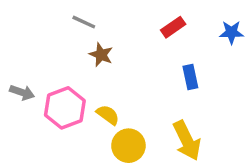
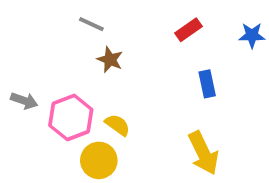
yellow circle: (128, 146) -> (99, 160), moved

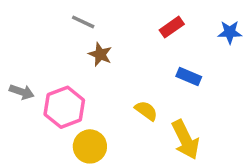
blue rectangle: (207, 84) -> (189, 77), turned -55
yellow semicircle: (118, 125) -> (146, 111), moved

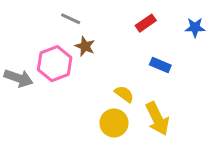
gray arrow: (22, 92) -> (18, 78), size x1.4
pink hexagon: (64, 107) -> (55, 64), moved
yellow circle: (90, 146) -> (114, 123), moved

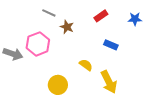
brown star: (85, 46) -> (67, 27), moved
yellow circle: (114, 123) -> (58, 85), moved

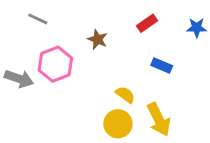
gray line: (49, 13) -> (38, 19), moved
yellow circle: (58, 85) -> (118, 124), moved

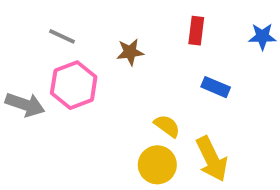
gray line: (38, 19) -> (62, 36), moved
red rectangle: (147, 23) -> (196, 31), turned -48
brown star: (98, 39) -> (130, 52), turned -30

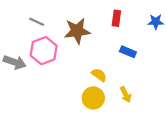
brown star: (130, 52) -> (77, 31), size x1.6
yellow arrow: (212, 159) -> (126, 95), size x0.6

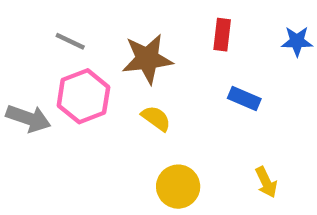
yellow semicircle: (99, 75) -> (156, 118), moved
yellow arrow: (126, 95) -> (266, 182), moved

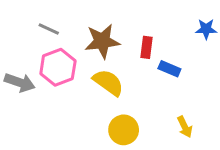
red rectangle: (222, 35) -> (147, 47), moved
yellow semicircle: (156, 118) -> (108, 83), size x1.5

